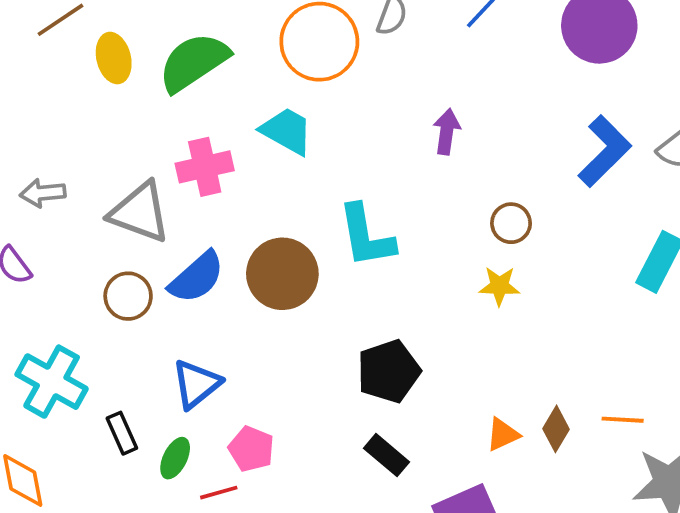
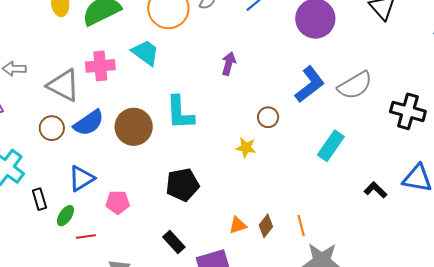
brown circle: (511, 223) -> (268, 117), moved
orange line: (623, 420) -> (301, 225), turned 65
pink pentagon: (251, 449) -> (118, 202), moved, turned -30
black rectangle: (386, 455) -> (174, 242), moved

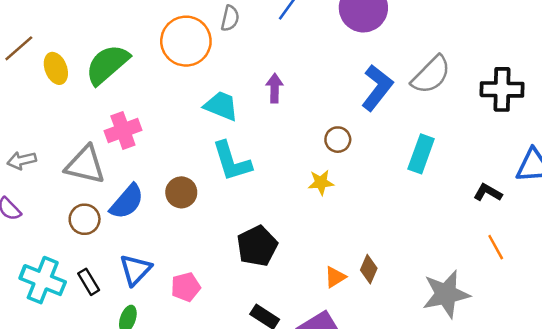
cyan trapezoid: (145, 53) -> (221, 106), moved
brown circle: (134, 127) -> (181, 192), size x0.7
black rectangle: (39, 199) -> (89, 282), moved
orange line: (301, 225) -> (496, 247), moved

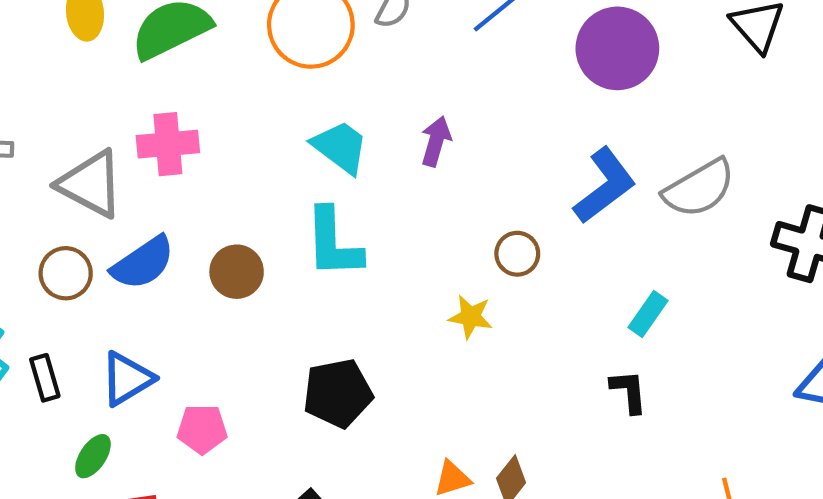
cyan rectangle: (421, 154) -> (648, 314), size x0.7
black L-shape: (488, 193) -> (629, 391), moved, turned 40

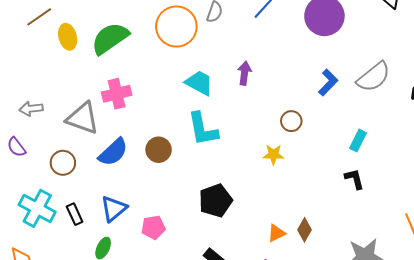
blue L-shape: (605, 186) -> (328, 82), size x0.7
brown circle: (66, 273) -> (63, 163), moved

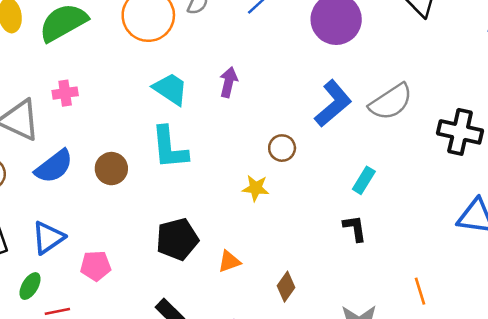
blue L-shape: (328, 82) -> (333, 104), size x1.4
pink cross: (117, 94) -> (65, 93), size x0.7
orange triangle: (276, 233) -> (229, 261), moved

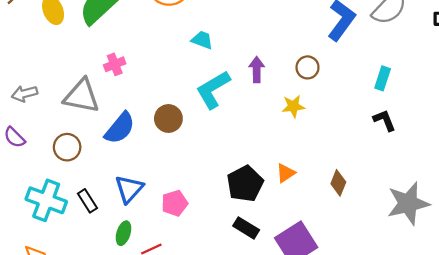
purple arrow: (229, 82) -> (257, 70), moved
cyan trapezoid: (170, 89) -> (202, 40), size x0.7
cyan L-shape: (169, 148) -> (213, 90), turned 78
black pentagon: (177, 239) -> (245, 184), moved

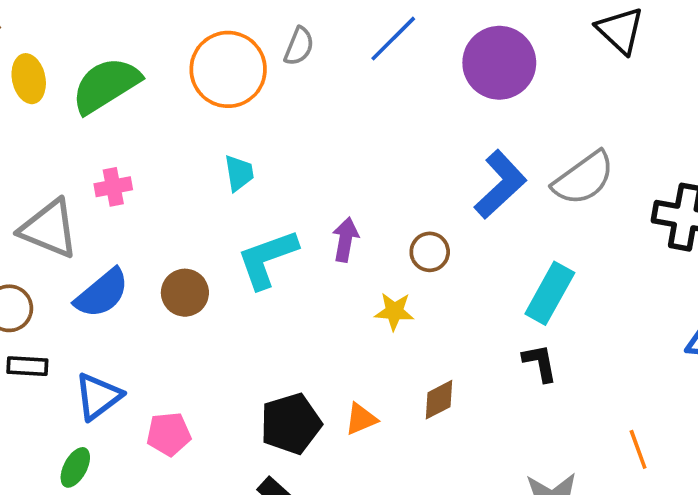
cyan trapezoid: (202, 40) -> (239, 173), moved, turned 50
cyan rectangle: (383, 78) -> (550, 293), size x1.5
brown diamond: (338, 183) -> (439, 400), moved, turned 30
black rectangle: (87, 201) -> (27, 366), moved, turned -65

